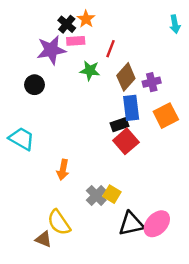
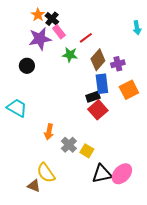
orange star: (86, 19) -> (38, 15), moved
cyan arrow: (175, 24) -> (137, 28), moved
pink rectangle: (76, 41) -> (59, 32), turned 56
red line: (110, 49) -> (86, 38), turned 32
gray cross: (96, 195) -> (69, 145), moved

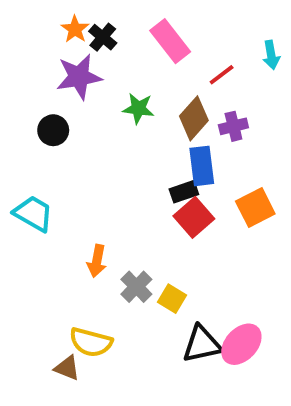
pink rectangle: (59, 32) -> (170, 41), moved, size x1.5
red line: (86, 38) -> (222, 75), moved
orange square: (129, 90) -> (255, 207), moved
yellow semicircle: (46, 173) -> (91, 342), turned -40

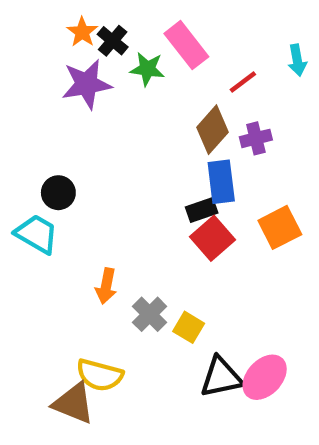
green star: (138, 108) -> (147, 69), moved
black circle: (53, 130) -> (58, 193), moved
brown triangle: (67, 368) -> (74, 403), size x1.5

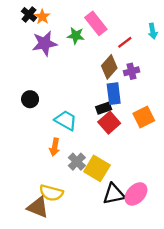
black cross: (113, 41) -> (29, 14), moved
cyan trapezoid: (37, 234) -> (66, 120), moved
yellow square: (189, 327) -> (97, 168), size x1.6

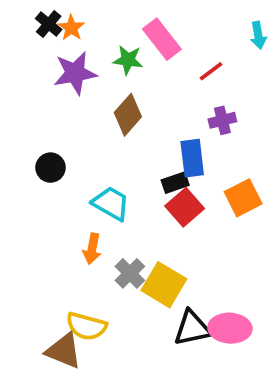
cyan arrow: (153, 31) -> (258, 35), moved
brown diamond: (109, 67) -> (128, 115), moved
pink ellipse: (136, 194) -> (230, 328), turned 50

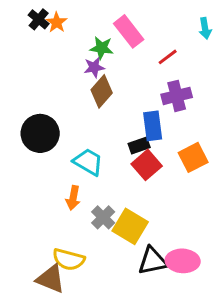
purple star: (75, 73) -> (94, 67), moved, size x0.6
purple cross: (222, 120) -> (177, 96), size x1.4
black circle: (50, 168) -> (40, 133), size x1.6

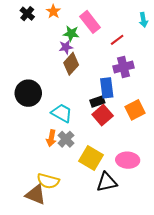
orange star: (57, 22) -> (53, 12), moved
gray cross: (103, 217) -> (66, 139), moved
pink ellipse: (183, 261) -> (128, 160), moved

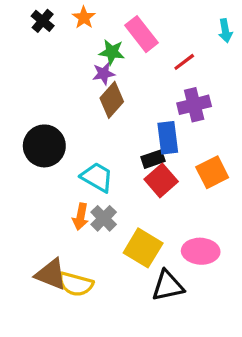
brown triangle: (36, 195) -> (51, 274), moved

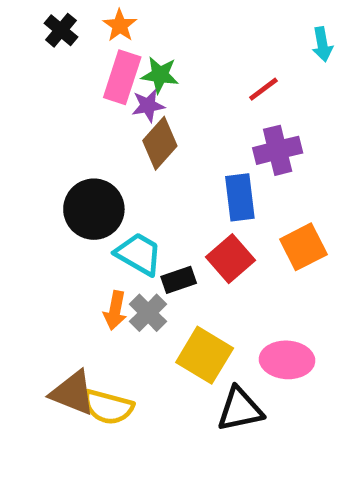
pink rectangle: (141, 34) -> (122, 77), moved, turned 56
black circle: (44, 146) -> (94, 209), moved
black rectangle: (153, 159) -> (179, 280), moved

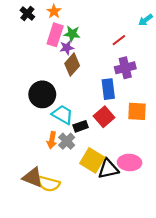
cyan arrow: (322, 44) -> (145, 20), turned 64
orange square: (303, 247) -> (137, 111), turned 30
black triangle: (240, 409) -> (108, 169), moved

